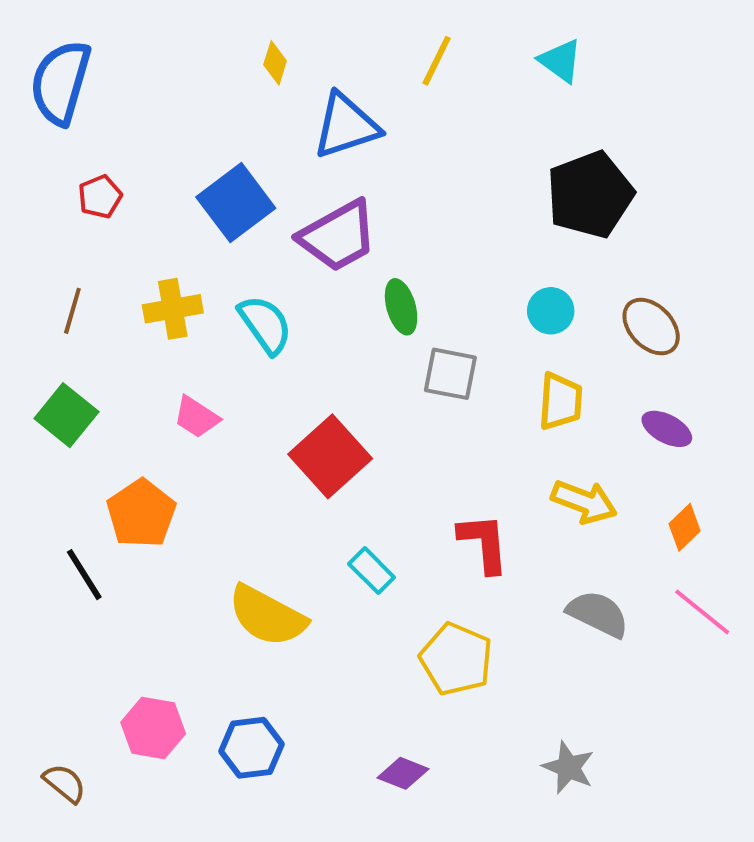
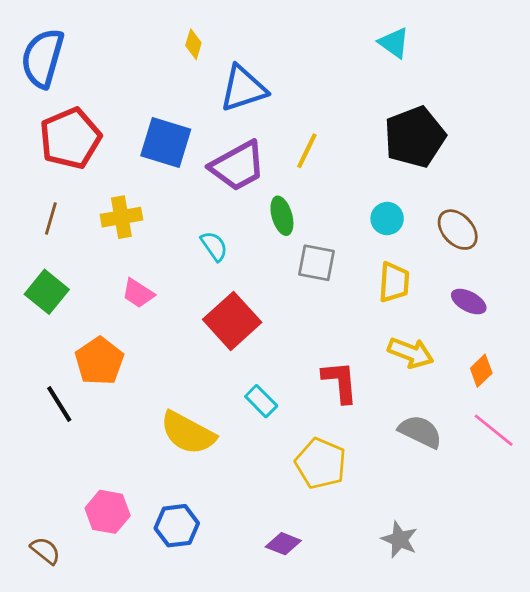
yellow line: (437, 61) -> (307, 151), moved
red pentagon: (100, 197) -> (70, 138), size x2.0
blue square: (236, 203) -> (166, 142), turned -36
cyan semicircle: (265, 325) -> (214, 246), moved, size x0.7

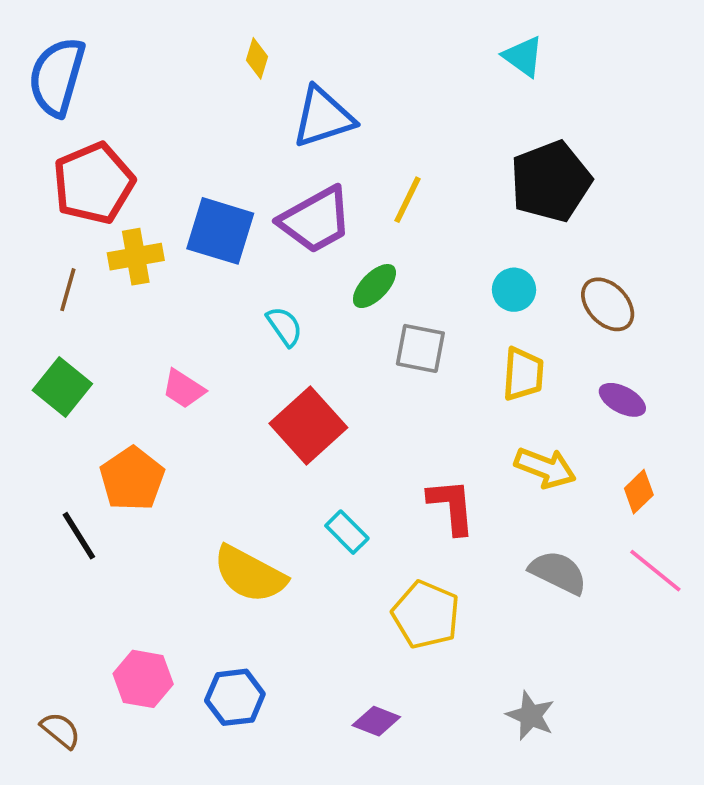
blue square: (166, 142) -> (220, 231), moved
green ellipse: (282, 216) -> (374, 286), turned 60
yellow cross: (121, 217) -> (136, 257), moved

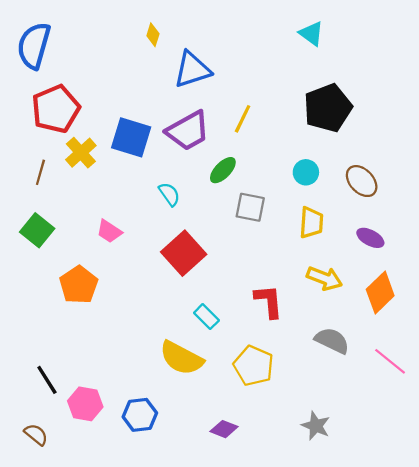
yellow cross: (136, 257) -> (81, 153), turned -32
orange diamond: (639, 492) -> (380, 292), size x1.6
black line: (79, 536) -> (47, 380), moved
pink line: (655, 571) -> (390, 361), moved
yellow semicircle: (250, 574) -> (181, 358), moved

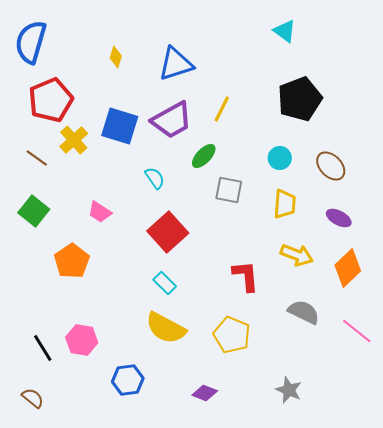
yellow diamond: (153, 35) -> (116, 57), moved
brown line: (40, 172) -> (37, 158), turned -70
cyan rectangle: (206, 317) -> (165, 283), moved
pink hexagon: (85, 404) -> (82, 340), moved

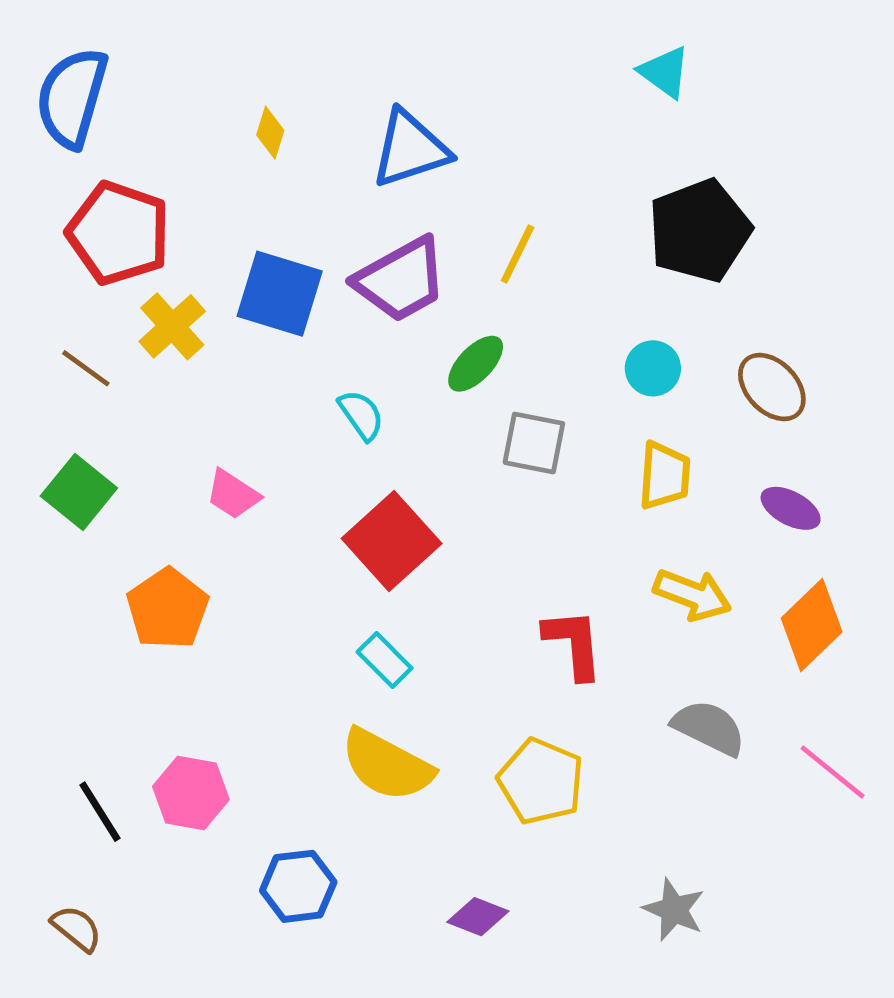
red pentagon: (51, 100) -> (119, 233), turned -30

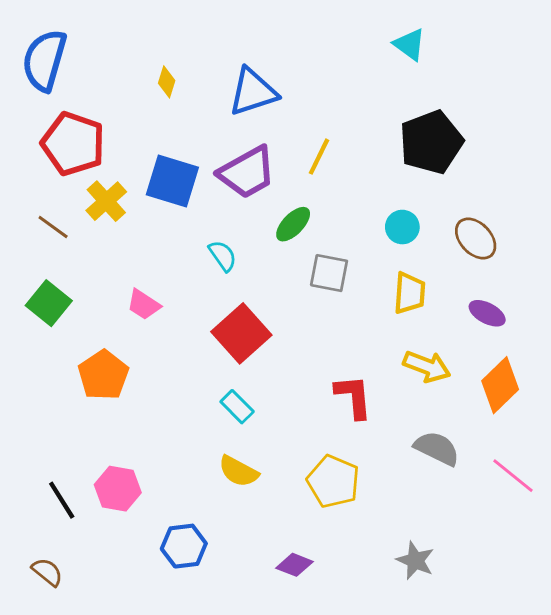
yellow semicircle: (387, 765) -> (238, 471), size x0.7

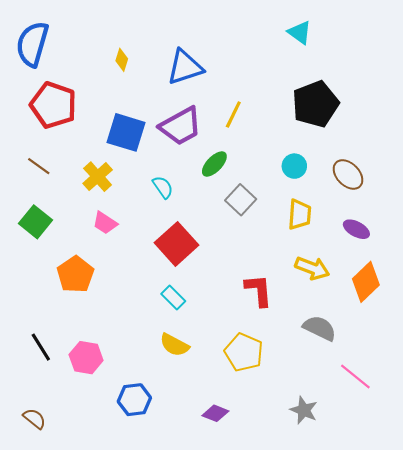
yellow cross: (106, 201) -> (98, 177), moved
gray square: (329, 273) -> (241, 200), turned 32
pink line: (513, 476) -> (355, 377), moved
black line: (62, 500) -> (41, 347), moved

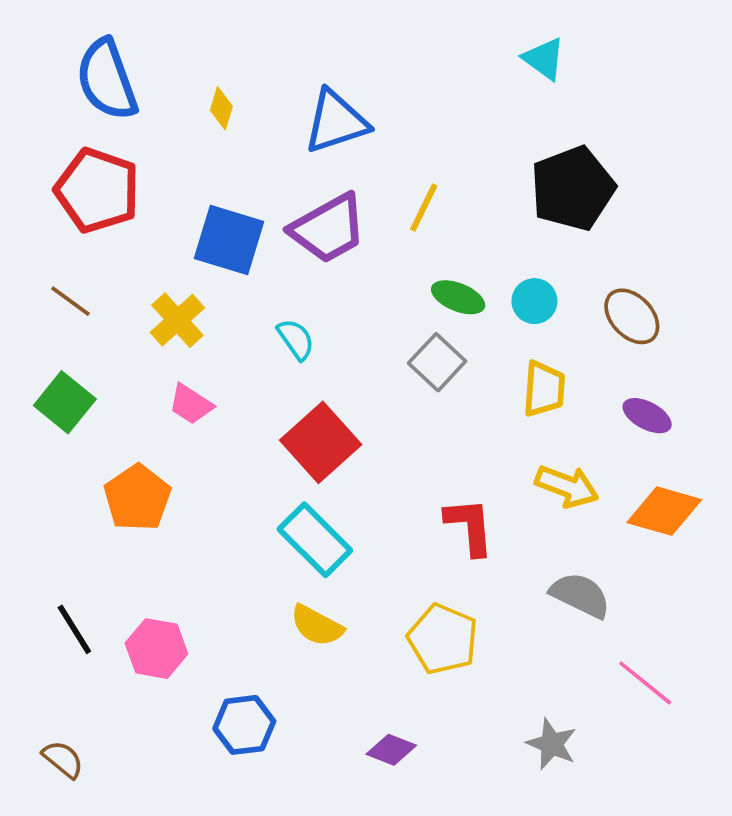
blue semicircle: (32, 44) -> (107, 80), moved, turned -36
green ellipse: (214, 164) -> (458, 297), moved, turned 68
orange diamond: (366, 282) -> (664, 511), turned 60
cyan rectangle: (173, 298) -> (315, 540), size x1.6

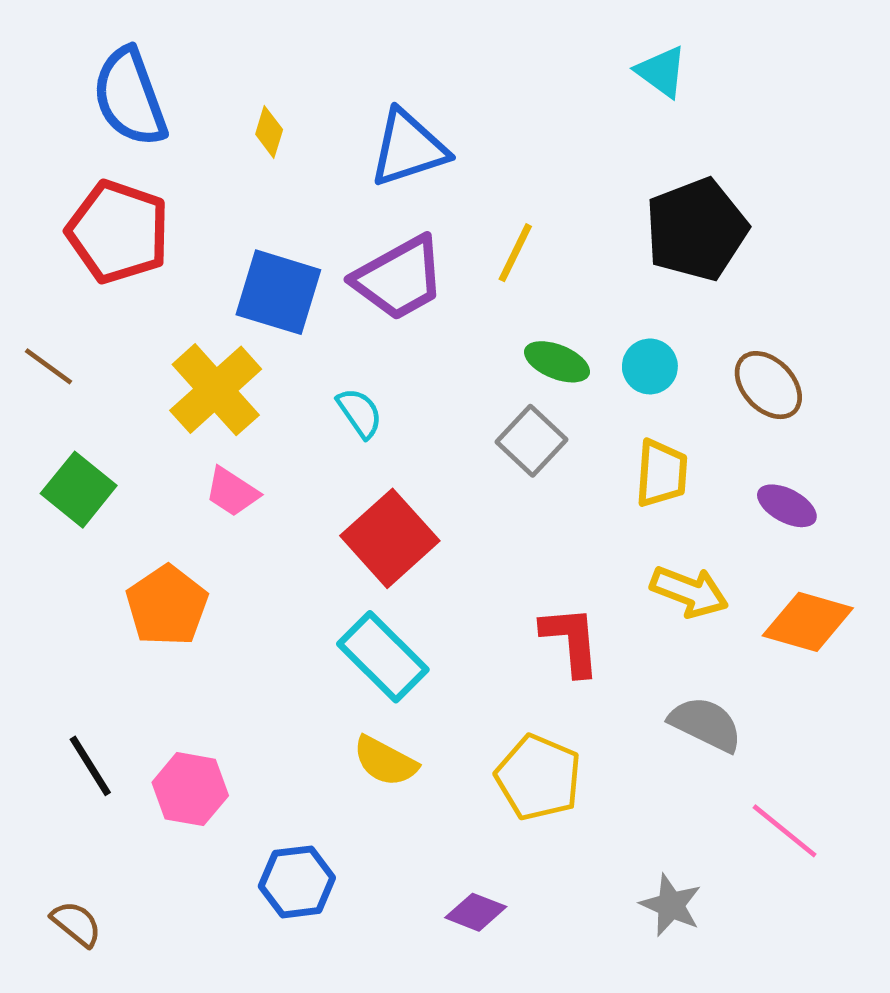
brown line: (71, 301) -> (48, 366), moved
yellow cross: (177, 320) -> (216, 390), size x1.4

